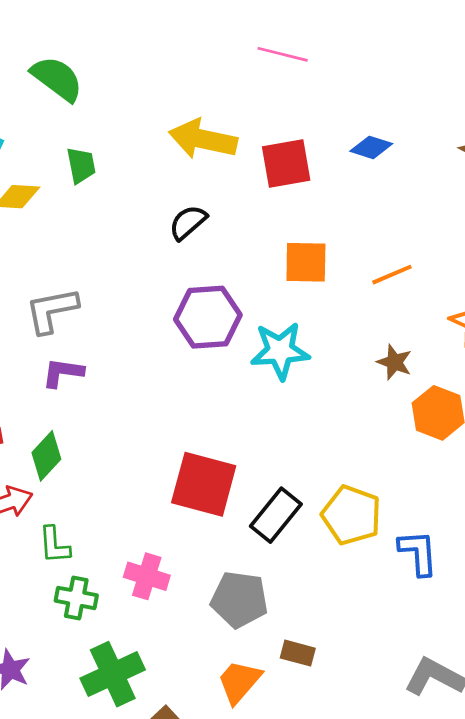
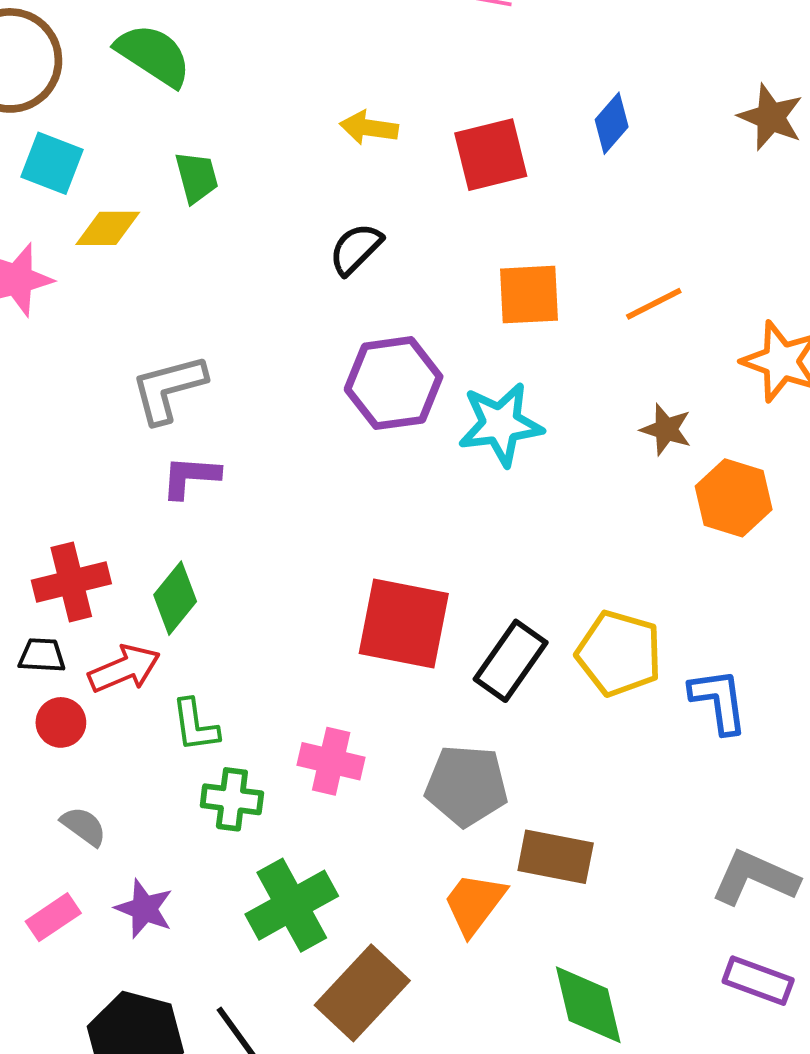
yellow arrow: (203, 139) -> (369, 128), size x0.6
blue diamond: (371, 147) -> (612, 123), turned -63
brown rectangle: (298, 653) -> (556, 857), size x1.5

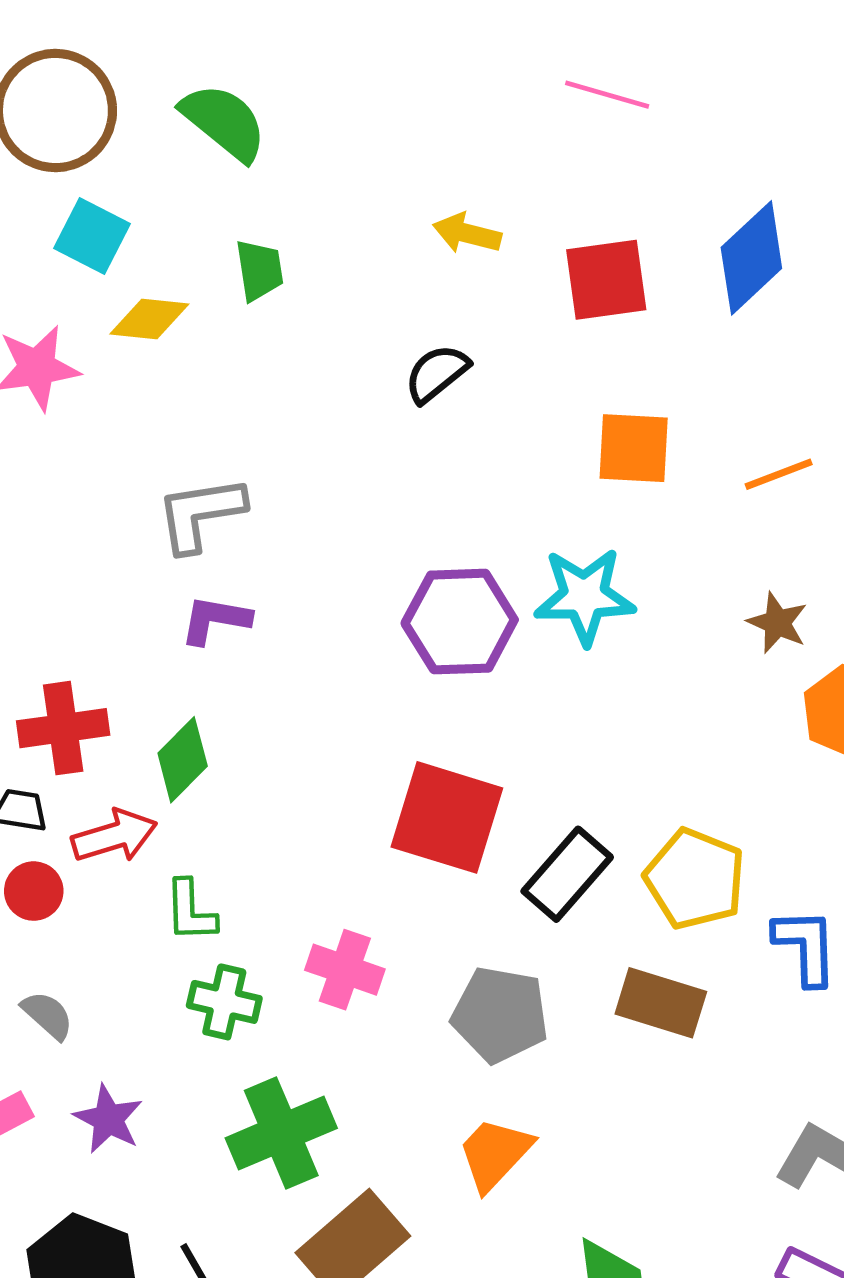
blue diamond: (612, 123) -> (751, 258), size x1.6
purple hexagon: (394, 383) -> (460, 622), moved
brown rectangle: (556, 857) -> (661, 1003), moved

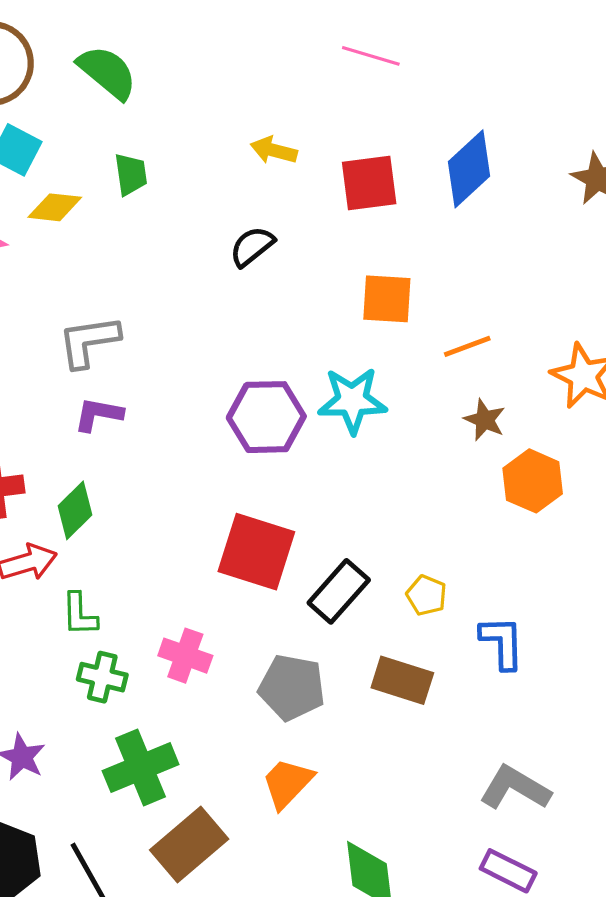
orange line: (779, 474) -> (467, 346), moved
yellow pentagon: (695, 879) -> (426, 595), size x0.6

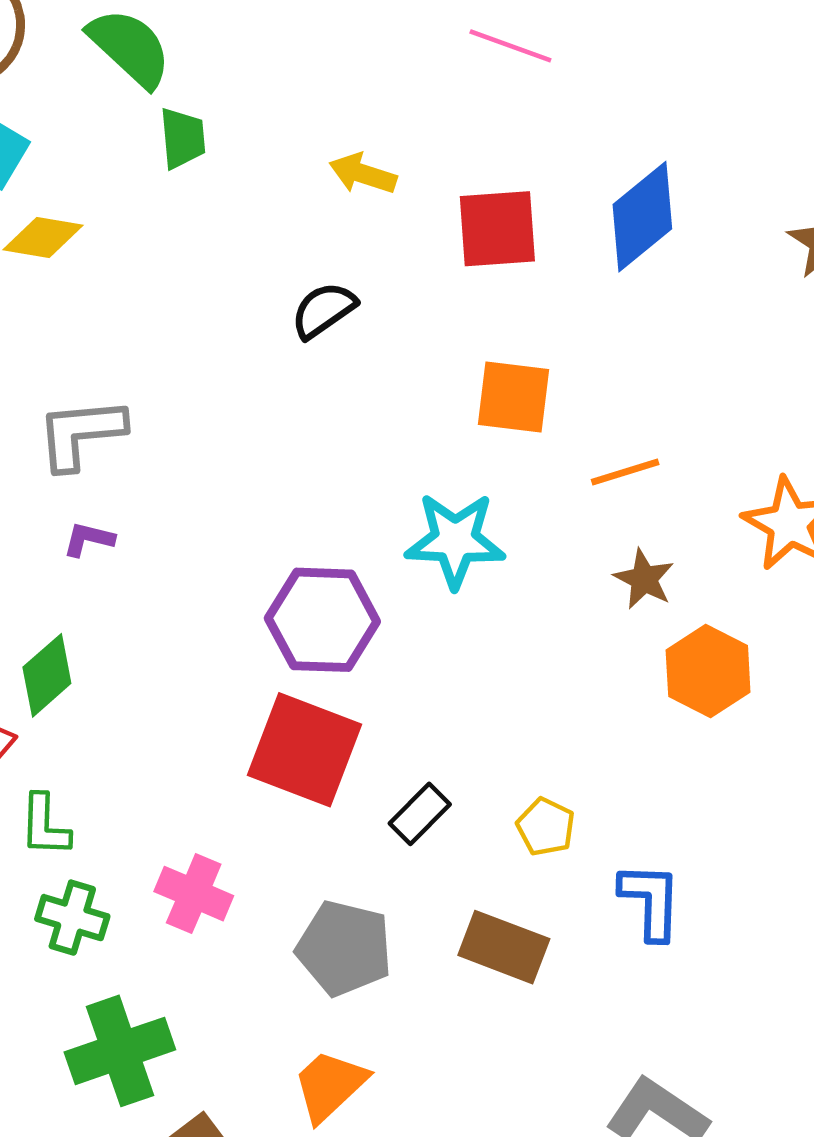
green trapezoid: (131, 174) -> (183, 138), moved
purple L-shape: (98, 414) -> (89, 539), size x0.7
purple hexagon: (266, 417) -> (322, 620), moved
black rectangle: (339, 591) -> (420, 814), size x0.7

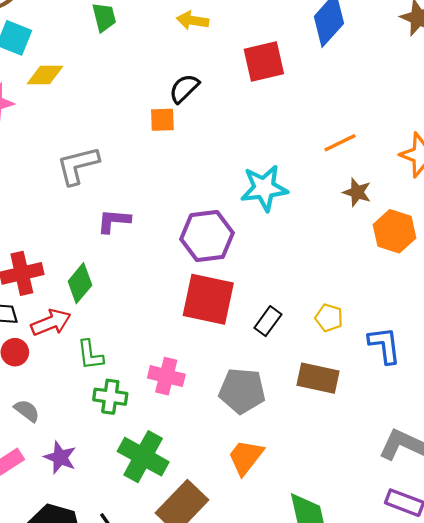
red square: (497, 229) -> (264, 62), moved
orange square: (513, 397) -> (162, 120), moved, size x0.7
purple L-shape: (89, 539) -> (114, 221), moved, size x1.4
green cross: (120, 1051) -> (143, 457), turned -33

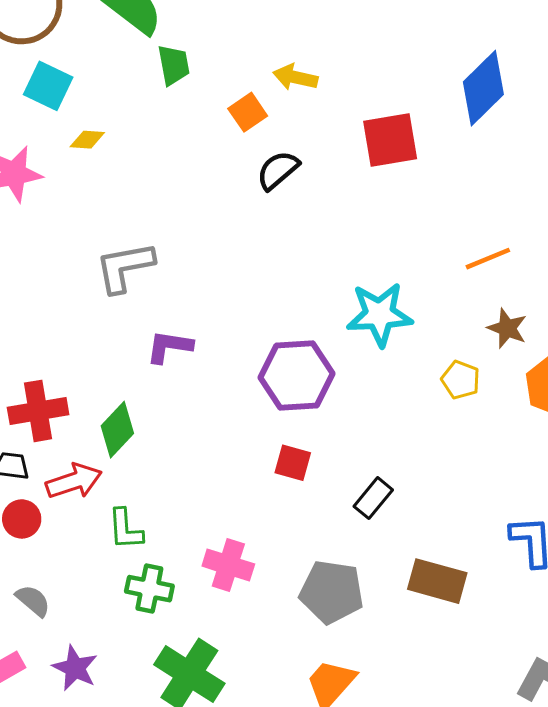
yellow diamond: (45, 75) -> (87, 140), size x0.7
orange square: (162, 120) -> (248, 112), moved, turned -36
red square: (208, 299) -> (293, 463), size x0.5
yellow pentagon: (329, 318) -> (461, 380), moved

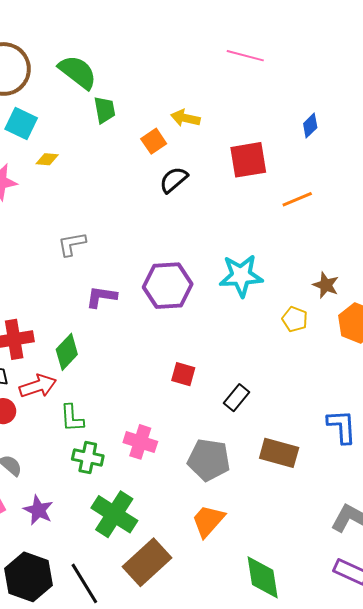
blue diamond: (483, 88) -> (310, 126), size x0.5
orange line: (488, 259) -> (297, 199), moved
gray L-shape: (125, 267) -> (72, 244), size x0.7
purple hexagon: (297, 376) -> (168, 286), moved

